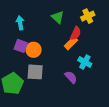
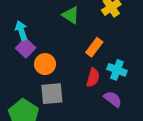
red semicircle: (76, 33) -> (93, 78), moved
purple square: (21, 46) -> (26, 48), moved, turned 32
purple semicircle: (71, 77) -> (113, 99), moved

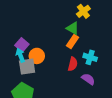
green triangle: (71, 15) -> (73, 28), moved
cyan arrow: (21, 31) -> (20, 55), moved
gray square: (52, 94) -> (27, 67), moved

